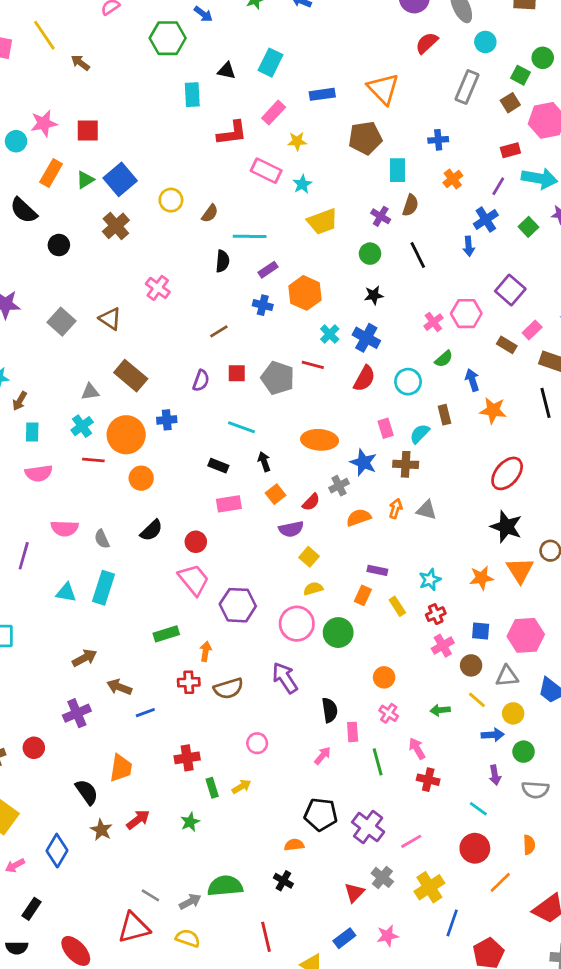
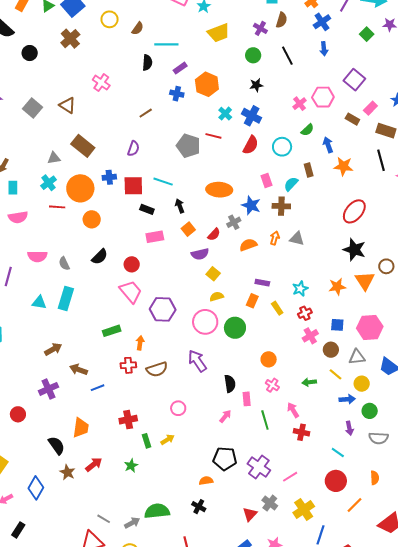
blue cross: (486, 219) -> (322, 22), moved
red square: (237, 373) -> (133, 186), moved, size x1.5

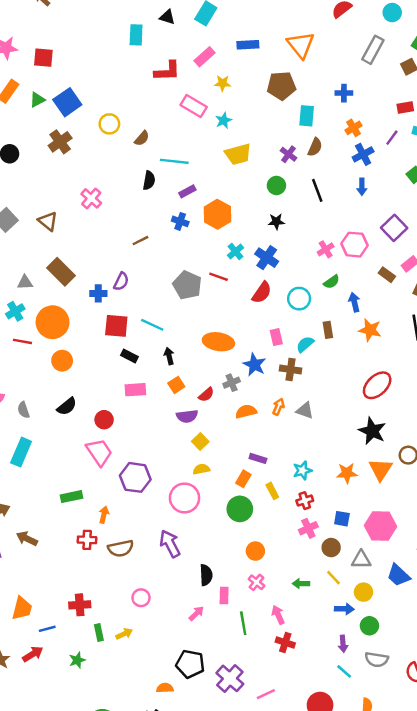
blue cross: (109, 177) -> (98, 293), moved
green circle: (235, 328) -> (240, 509), moved
blue line: (98, 388) -> (47, 629), moved
cyan line: (338, 453) -> (344, 671), moved

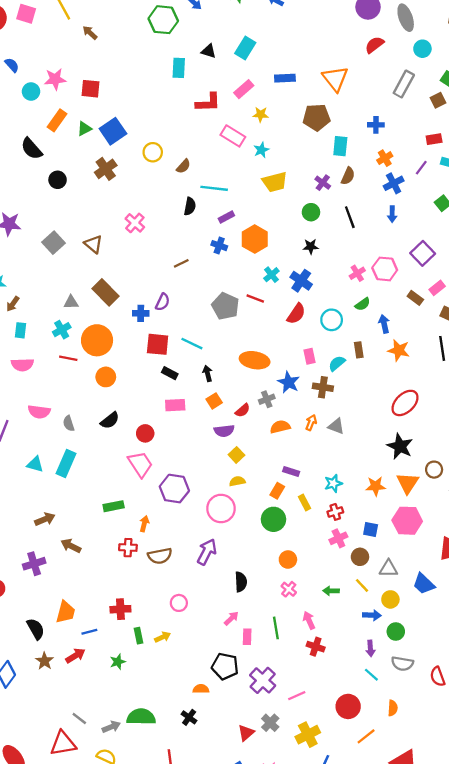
pink hexagon: (380, 526) -> (407, 521), moved
purple arrow: (170, 544) -> (207, 552), turned 55
pink rectangle: (224, 595) -> (247, 637), moved

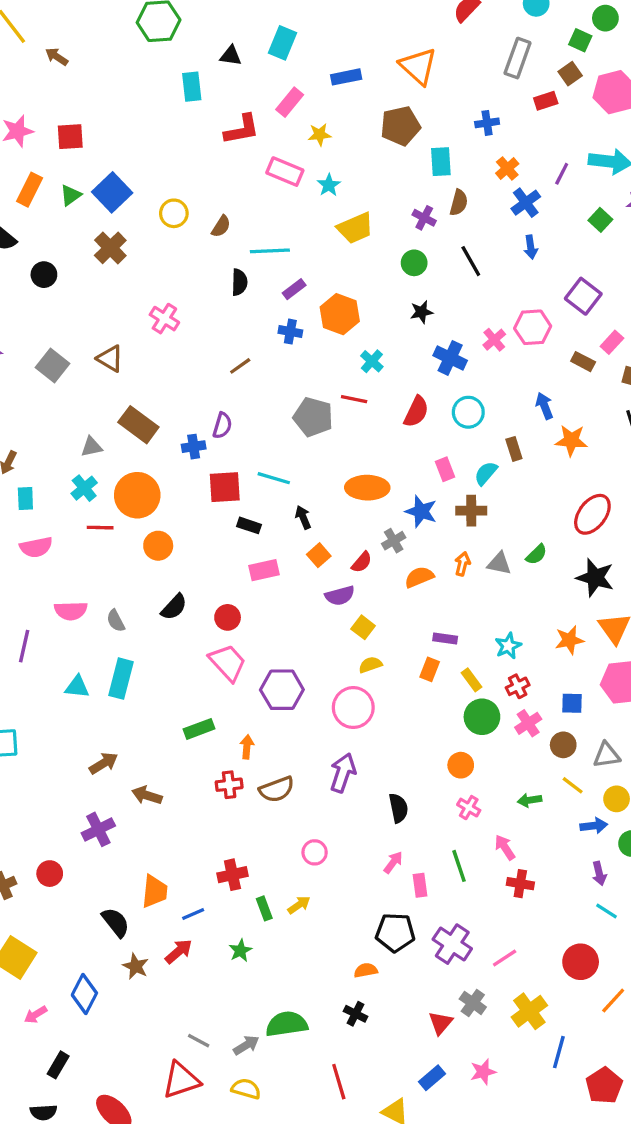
red rectangle: (434, 139) -> (546, 101), moved
blue cross: (301, 281) -> (450, 358), moved
green semicircle: (363, 304) -> (536, 554), moved
green circle: (273, 519) -> (482, 717), moved

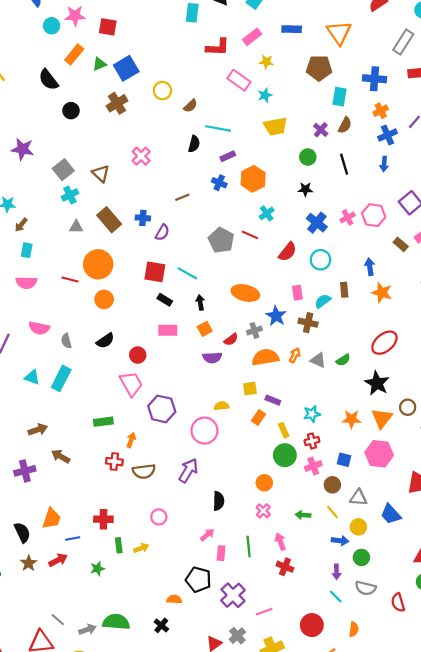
blue cross: (487, 123) -> (374, 79), size x1.5
blue cross: (194, 447) -> (143, 218), moved
cyan cross: (84, 488) -> (70, 195), moved
orange semicircle: (419, 577) -> (265, 357), size x1.4
yellow square: (363, 627) -> (250, 389), moved, turned 32

